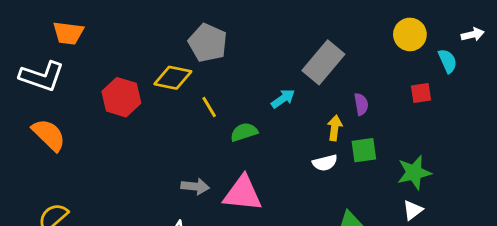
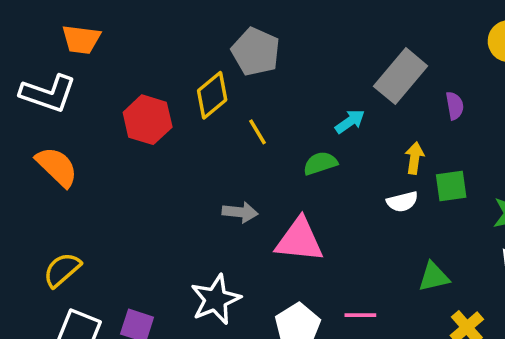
yellow diamond: (173, 78) -> (212, 95), turned -51
purple semicircle: (361, 104) -> (455, 106), moved
green semicircle: (244, 132) -> (320, 163), moved
gray arrow: (195, 186) -> (240, 212), moved

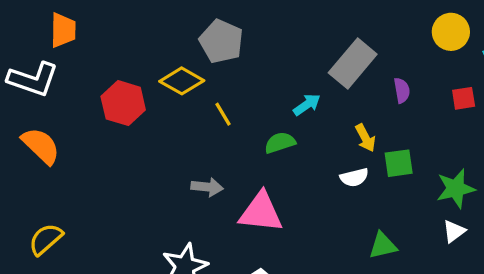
orange trapezoid: (81, 39) -> (63, 30), turned -96
yellow diamond: (212, 95) -> (182, 81), turned 69
yellow arrow: (415, 158) -> (365, 138), turned 144

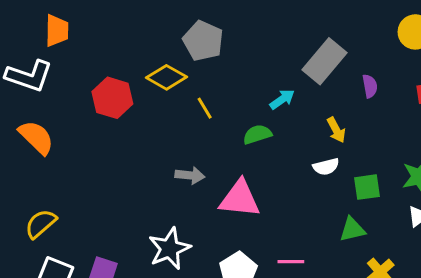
green square: (399, 163) -> (367, 187), moved

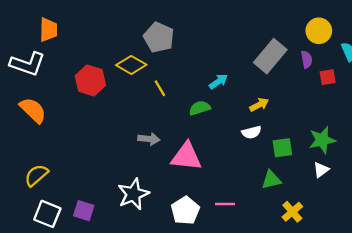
gray rectangle: (325, 61) -> (270, 56), moved
purple semicircle: (370, 86) -> (307, 59), moved
yellow arrow: (336, 130) -> (259, 105), turned -90

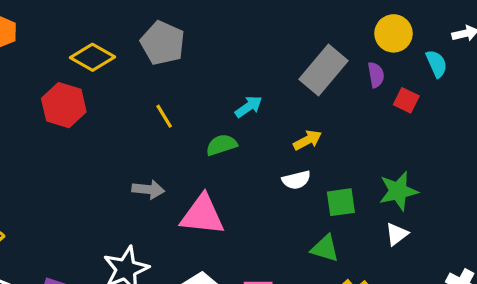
yellow diamond: (131, 65) -> (92, 57), moved
red square: (328, 77) -> (406, 100), turned 35
green triangle: (271, 180) -> (325, 248), turned 30

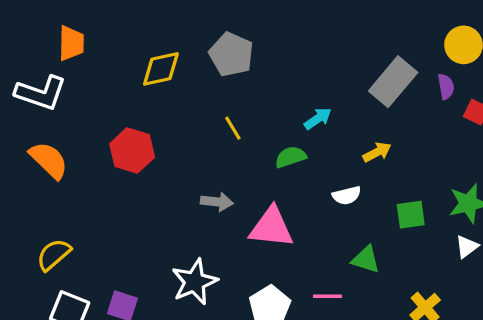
yellow diamond: (92, 57) -> (161, 69), turned -42
red hexagon: (64, 105) -> (132, 151), moved
white semicircle: (296, 180) -> (347, 195), moved
green triangle: (325, 248) -> (366, 259), moved

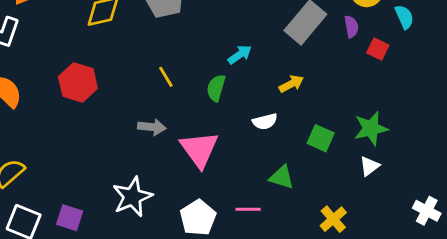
yellow line: (233, 128) -> (166, 77), moved
green semicircle: (291, 157) -> (216, 88), turned -56
green square: (411, 215) -> (321, 138), turned 32
pink triangle: (271, 227) -> (199, 149), turned 48

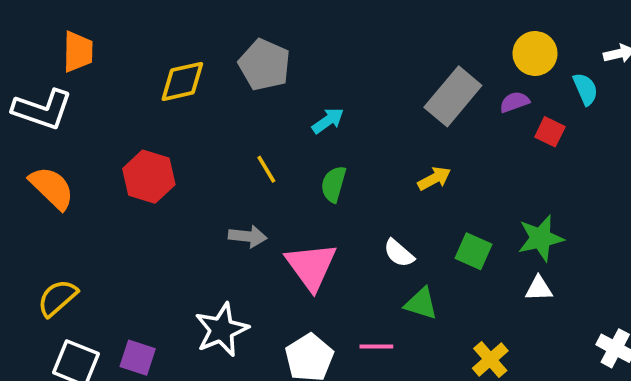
purple semicircle: (351, 27) -> (514, 102), turned -100
cyan arrow: (240, 55) -> (328, 121), moved
white semicircle: (265, 121) -> (399, 253), moved, turned 55
white triangle: (369, 166) -> (539, 289), turned 35

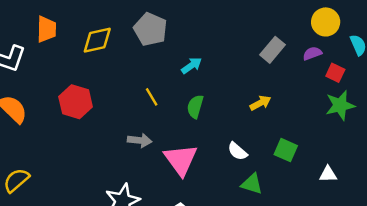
orange trapezoid: (78, 52) -> (47, 29), moved
gray rectangle: (453, 96) -> (272, 50), size x0.7
green star: (541, 238) -> (340, 105), moved

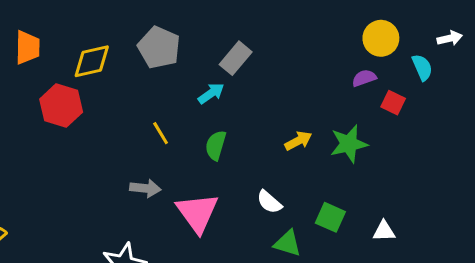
gray rectangle: (272, 50) -> (236, 58), moved
red hexagon: (76, 102) -> (61, 106), moved
green star: (340, 105) -> (349, 144), moved
green square: (286, 150) -> (330, 217), moved

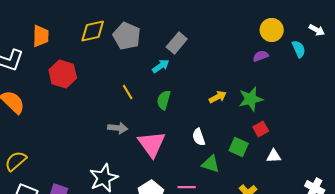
white arrow: (450, 38) -> (317, 30), turned 42
yellow diamond: (92, 61) -> (93, 31), moved
red square: (393, 103) -> (261, 129), moved, turned 35
white semicircle: (269, 202) -> (199, 137), turned 30

